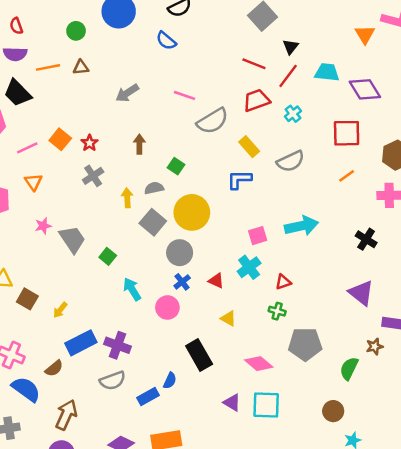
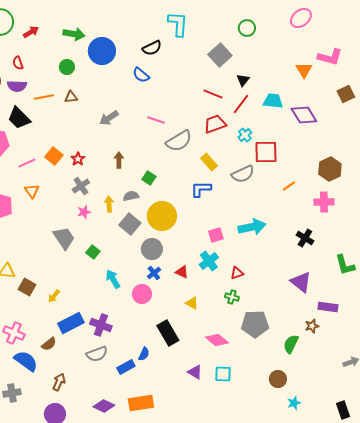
red square: (347, 133) -> (266, 152), moved
pink star: (43, 226) -> (84, 212), moved
cyan square: (266, 405) -> (223, 374), size x0.7
brown arrow: (66, 415) -> (59, 382), size x0.7

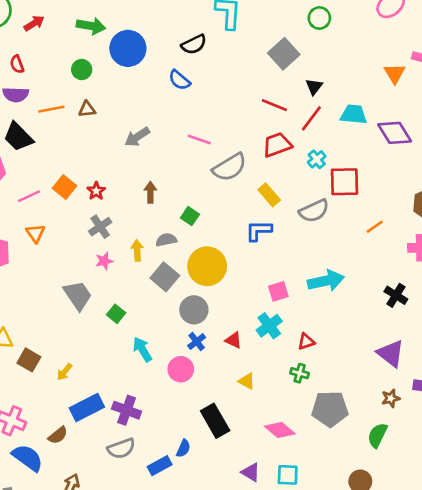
brown star: (312, 326) -> (391, 398), moved

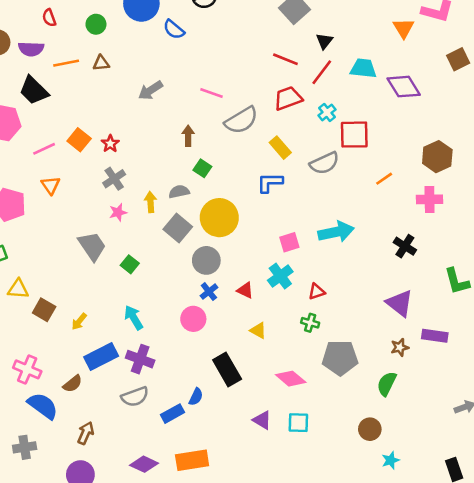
red semicircle: (17, 64) -> (49, 18), moved
blue semicircle: (179, 80) -> (174, 29), moved
brown arrow: (150, 192) -> (188, 136), moved
cyan arrow: (142, 349) -> (134, 318), moved

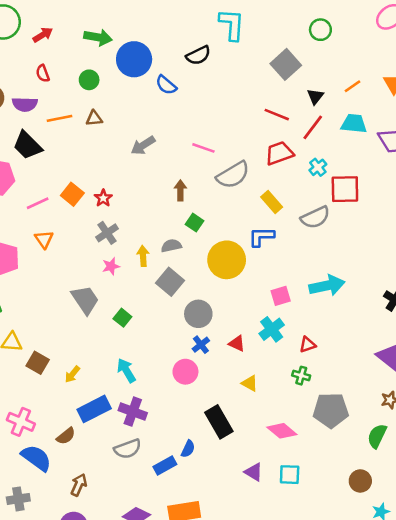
orange line: (384, 179) -> (353, 86), moved
yellow circle: (219, 218) -> (227, 260), moved

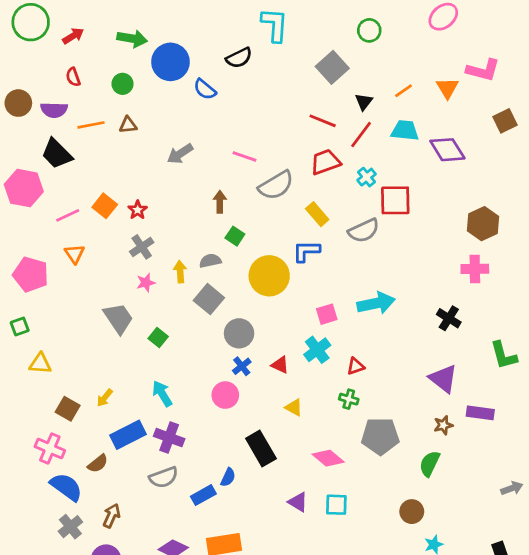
brown square: (38, 363) -> (68, 409), moved
gray cross: (18, 499) -> (70, 527), moved, turned -30

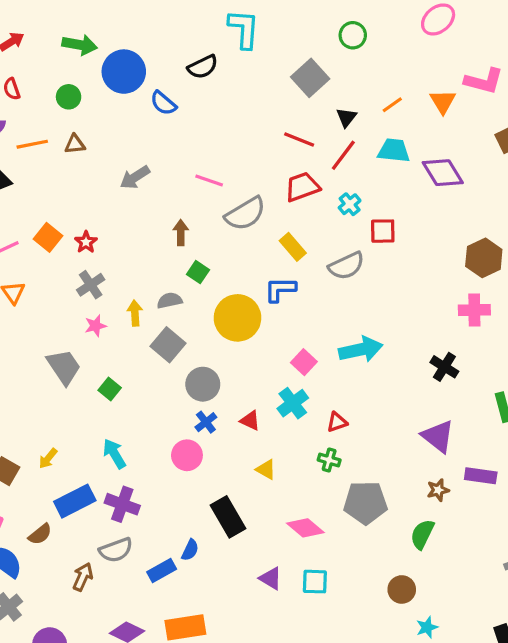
red square: (395, 200) -> (383, 231), size x0.7
pink square: (327, 314) -> (304, 362), turned -30
brown arrow: (112, 516) -> (83, 577), moved

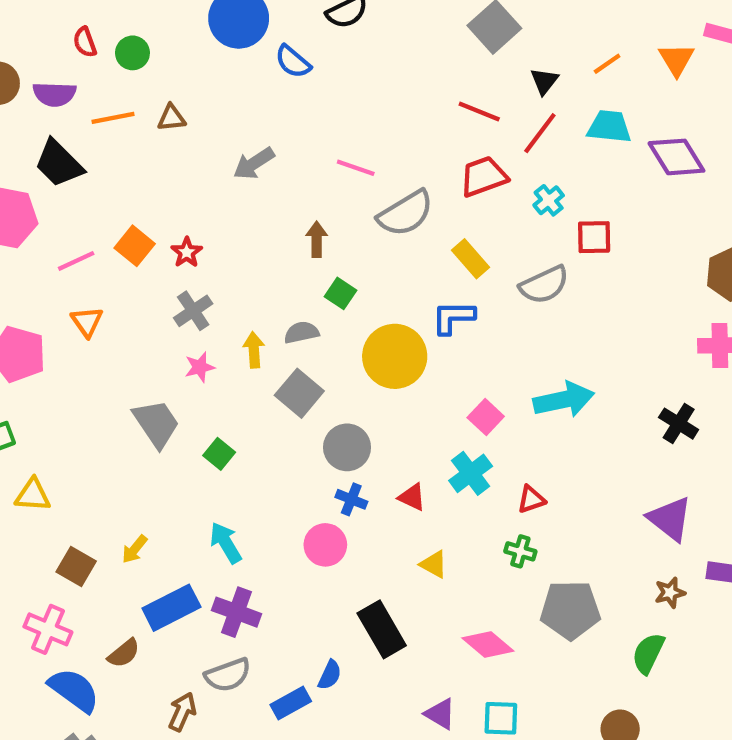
green circle: (69, 97) -> (132, 53), moved
blue cross: (206, 422) -> (351, 499), turned -30

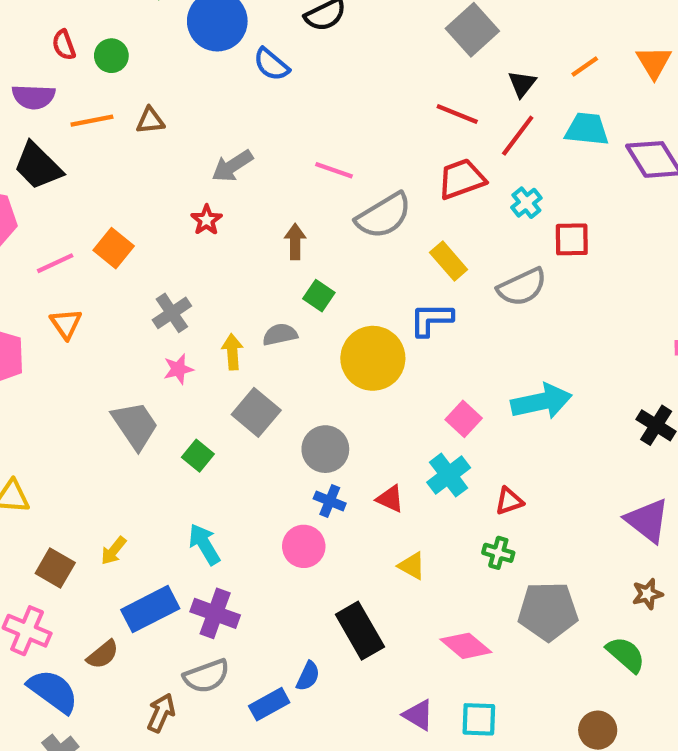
red star: (187, 252) -> (206, 220), moved
gray square: (299, 393) -> (256, 412), moved
green semicircle: (648, 653) -> (626, 654), turned 105

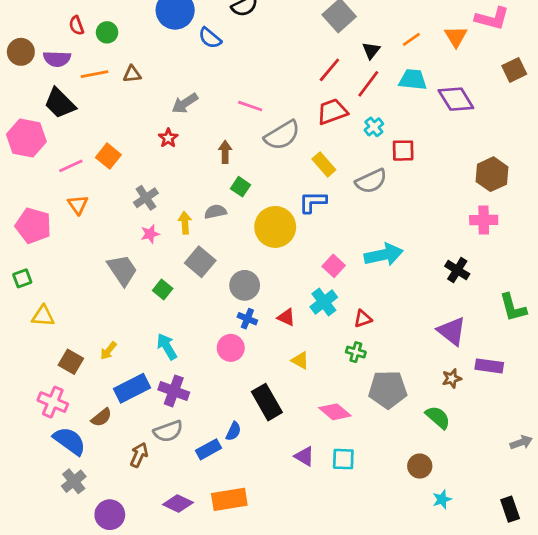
red line: (457, 114) -> (329, 70), turned -72

